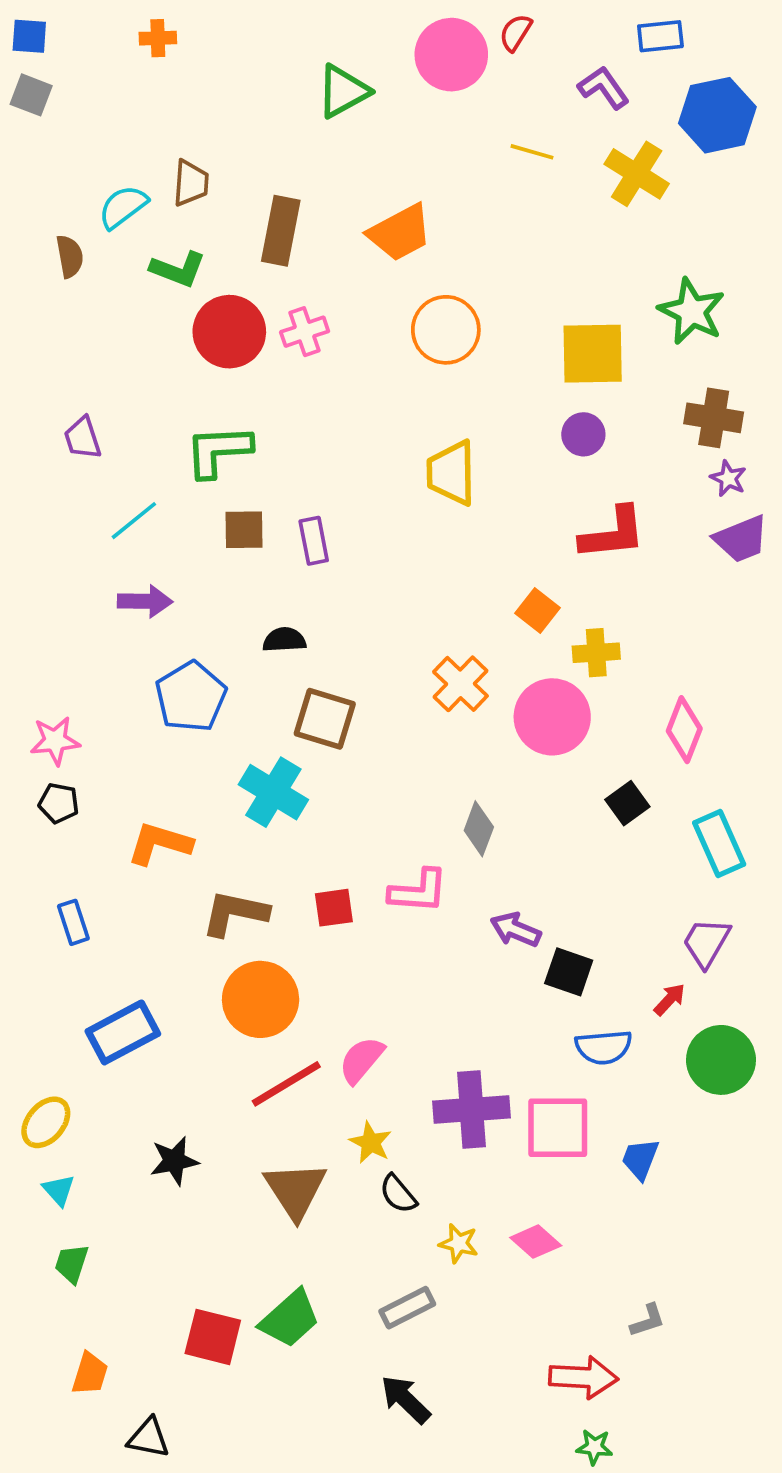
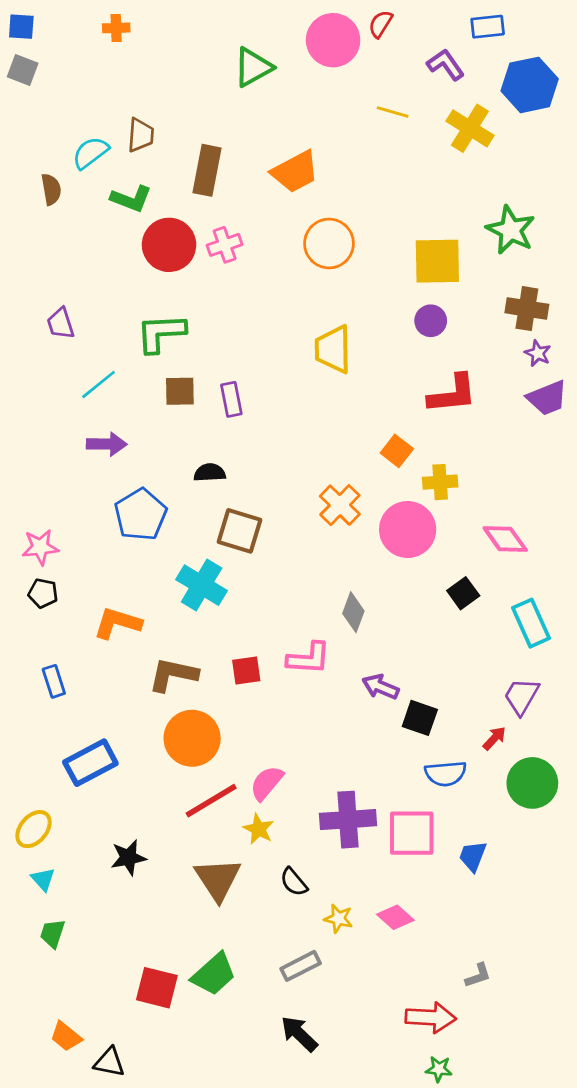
pink diamond: (684, 730) -> (505, 539), turned -57
yellow star: (371, 1143) -> (259, 829), moved
orange trapezoid: (90, 1374) -> (66, 1036), moved, turned 112

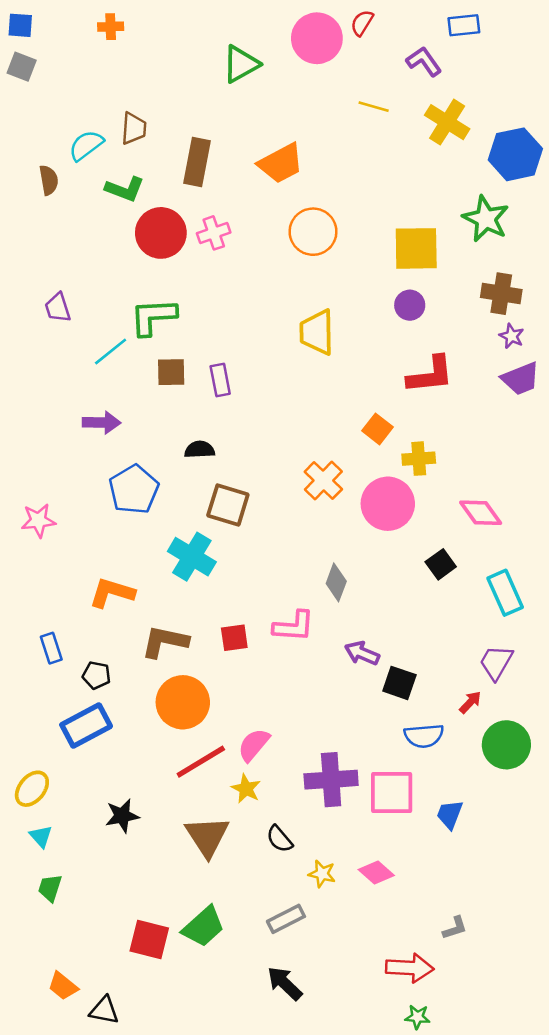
blue hexagon: (530, 85) -> (515, 154), moved
cyan line: (99, 384) -> (111, 352), moved
black pentagon: (43, 593) -> (96, 675), moved

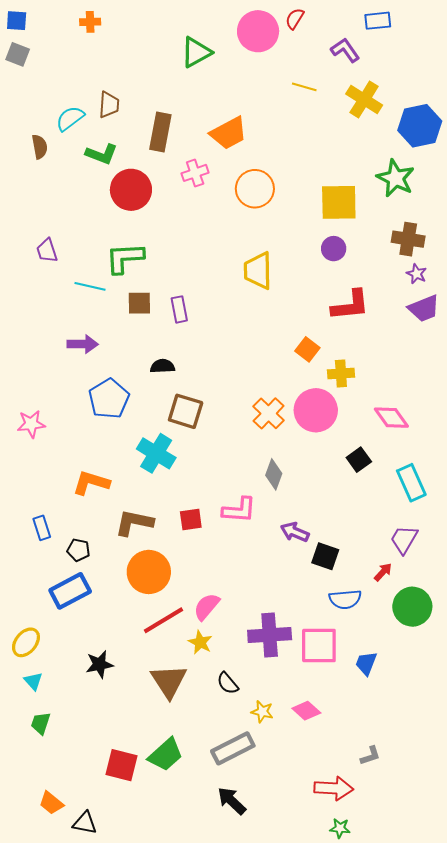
pink cross: (214, 233) -> (195, 173), moved
cyan line: (111, 352) -> (90, 286), turned 52
orange cross: (323, 481) -> (269, 413), moved
gray rectangle: (286, 919) -> (233, 748), size x1.4

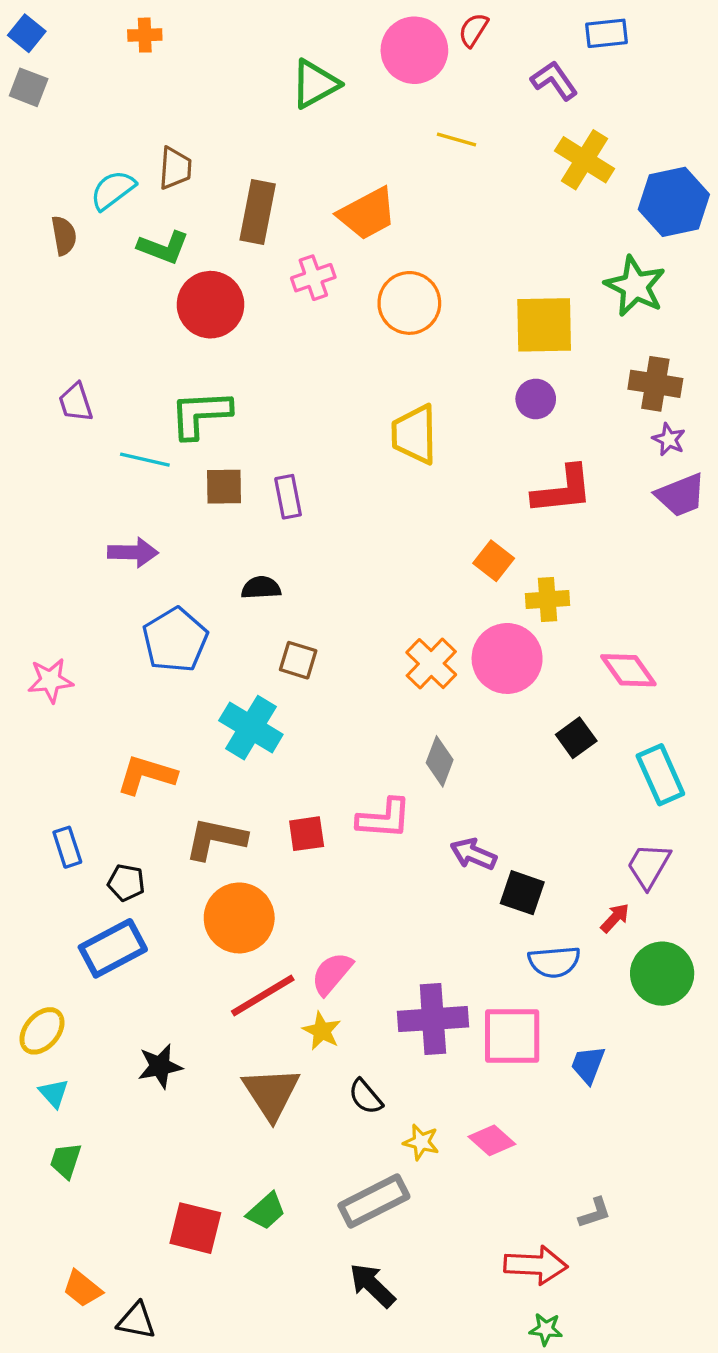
blue square: (17, 21) -> (27, 33), turned 35
yellow line: (304, 87) -> (457, 140), moved
brown square: (186, 411) -> (298, 660), size x0.7
green trapezoid: (166, 755) -> (266, 1211), size x0.7

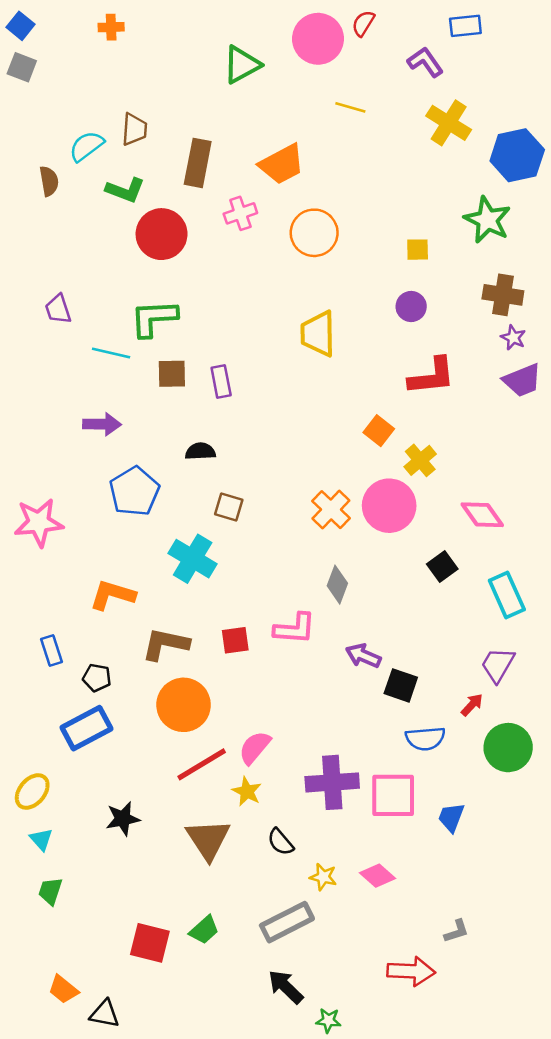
yellow square: (544, 325) -> (418, 250), size x0.5
yellow cross: (548, 600) -> (420, 460), turned -36
pink star: (50, 680) -> (39, 522), size x1.4
green star: (546, 1329) -> (328, 1020), moved

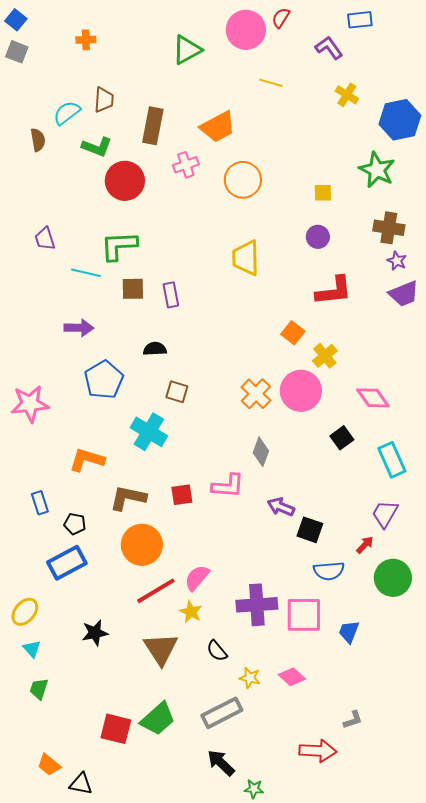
orange cross: (111, 27) -> (86, 40), moved
yellow cross: (449, 123) -> (347, 95), size x0.7
green trapezoid: (204, 930) -> (158, 719), size x1.5

